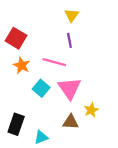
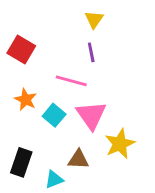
orange star: (22, 65) -> (26, 99), moved
yellow star: (91, 110) -> (120, 144), size x1.5
brown triangle: (71, 122) -> (78, 159), moved

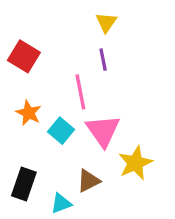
pink line: (71, 81) -> (80, 92), turned 64
brown triangle: (78, 159) -> (88, 181), turned -30

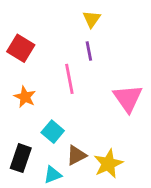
cyan square: (61, 131) -> (53, 132), moved
pink triangle: (103, 131) -> (128, 98), moved
yellow star: (135, 163) -> (108, 164), moved

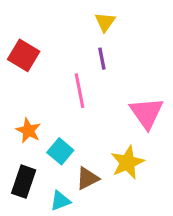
orange star: (25, 97) -> (28, 130), moved
yellow star: (108, 164) -> (127, 162), moved

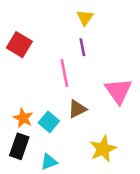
orange star: (28, 130) -> (23, 118), moved
yellow star: (127, 162) -> (103, 149), moved
brown triangle: (87, 178) -> (77, 109), moved

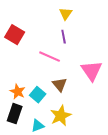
pink line: (64, 73) -> (50, 57), turned -55
brown triangle: (77, 109) -> (60, 85), turned -42
yellow star: (103, 149) -> (61, 116), moved

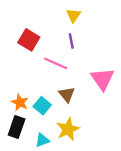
red square: (15, 35) -> (29, 40), moved

